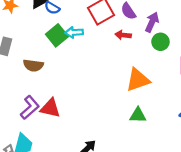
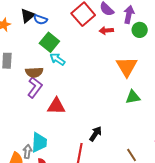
cyan arrow: (74, 32) -> (57, 59), moved, turned 49
orange triangle: (138, 80) -> (127, 67), turned -30
purple L-shape: (30, 107) -> (35, 87), moved

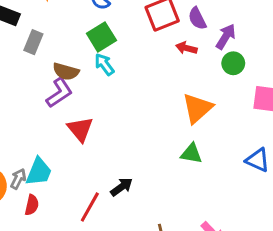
red triangle: (56, 106) -> (80, 129), turned 30

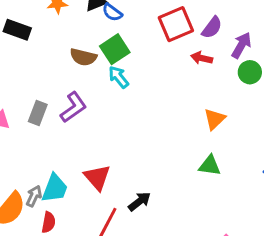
purple semicircle: (197, 18) -> (212, 28), turned -115
gray rectangle: (33, 42) -> (38, 113), moved
brown semicircle: (66, 71) -> (83, 57), moved
orange triangle: (197, 108) -> (215, 119), size x0.7
red triangle: (80, 129) -> (97, 177), moved

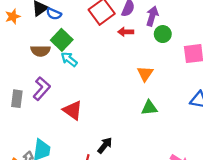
red triangle: (97, 177) -> (73, 110), moved

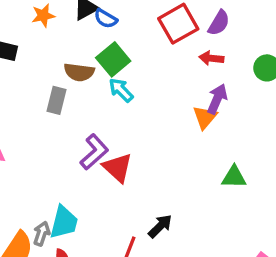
purple arrow: (152, 16) -> (217, 99), moved
orange triangle: (145, 74) -> (205, 117), moved
purple L-shape: (42, 89) -> (94, 152), moved
gray rectangle: (17, 99) -> (57, 100), moved

